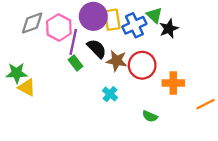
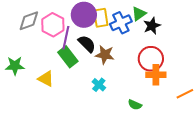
green triangle: (154, 15) -> (139, 14), turned 42
green rectangle: (76, 63) -> (68, 57), size x1.5
red circle: (142, 65) -> (151, 59), moved
yellow triangle: (27, 87) -> (46, 79), moved

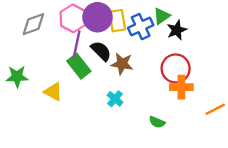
pink hexagon: (53, 25) -> (73, 18), moved

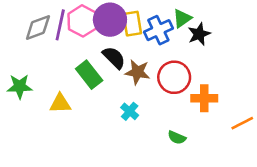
purple line: (77, 44) -> (60, 25), moved
red circle: (176, 68) -> (174, 77), moved
yellow triangle: (53, 92) -> (60, 103), turned -30

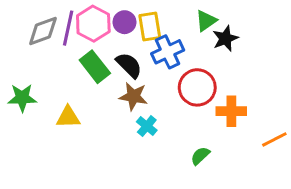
purple circle: (110, 20) -> (125, 22), size x0.6
blue cross: (158, 30) -> (168, 52), moved
brown star: (137, 72) -> (133, 96), moved
green rectangle: (89, 75) -> (95, 67), moved
green semicircle: (177, 138) -> (200, 156), turned 114

